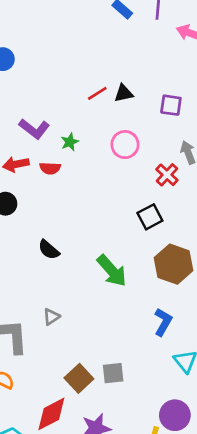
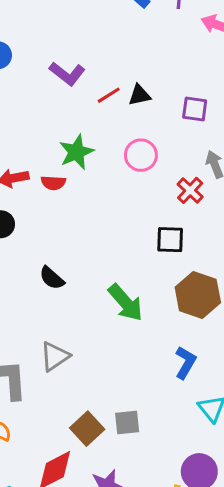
purple L-shape: (34, 129) -> (67, 74), moved
green star: (70, 142) -> (76, 152), size x1.6
black square: (150, 217) -> (170, 240), turned 30
gray triangle: (51, 317) -> (55, 356), size x1.5

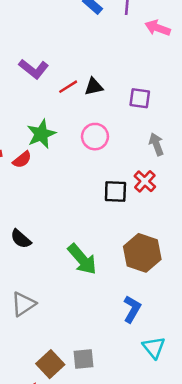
red semicircle: (53, 183) -> (22, 160), turned -42
red cross: (190, 190) -> (145, 181), moved
black square: (170, 240) -> (115, 192), moved

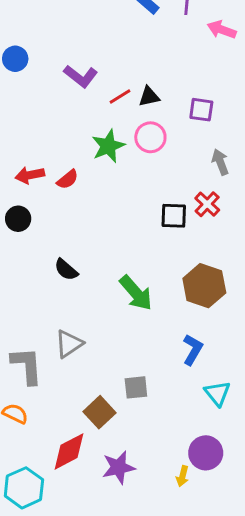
green star: (41, 134) -> (108, 146), moved
pink circle: (95, 137) -> (150, 137), moved
gray square: (83, 359) -> (136, 387), moved

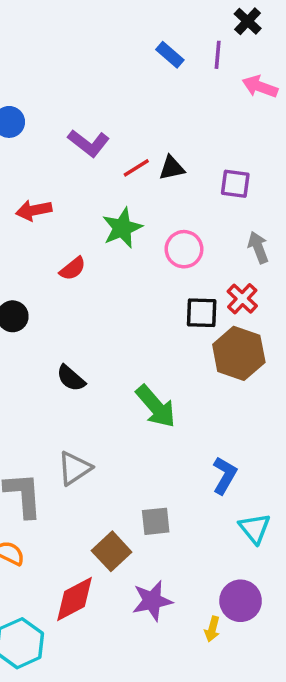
pink circle: (150, 137) -> (184, 249), moved
red arrow: (30, 175) -> (34, 210), moved
brown hexagon: (204, 286) -> (239, 353), moved
purple star: (118, 467) -> (152, 601), moved

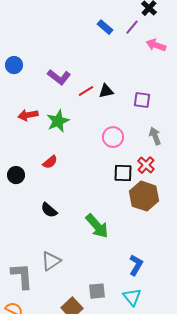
purple line: (218, 55) -> (132, 27), turned 35
green star: (122, 228) -> (58, 121), moved
red semicircle: (73, 269) -> (50, 162), moved
cyan triangle: (255, 528) -> (132, 297), moved

